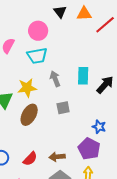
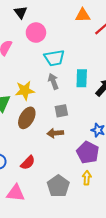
black triangle: (60, 12) -> (21, 12), moved
cyan trapezoid: (37, 56) -> (54, 58), moved
brown arrow: (57, 157) -> (55, 133), moved

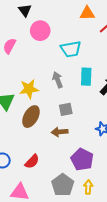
cyan trapezoid: (54, 58) -> (71, 49), moved
purple pentagon: (88, 152) -> (82, 159), moved
yellow arrow: (87, 178) -> (88, 187), moved

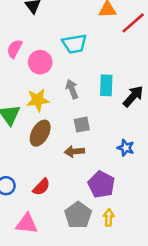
pink circle: (40, 31) -> (40, 62), moved
cyan trapezoid: (71, 49) -> (74, 44), moved

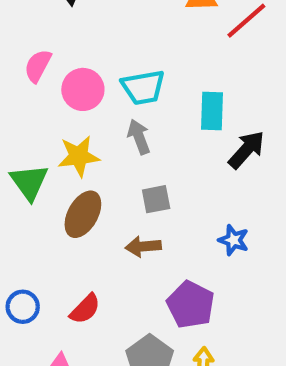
cyan trapezoid: (74, 44) -> (143, 87), moved
cyan rectangle: (106, 85) -> (212, 111), moved

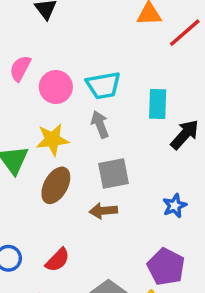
gray square: (156, 199) -> (114, 173), size x1.4
blue star: (234, 240) -> (175, 206), turned 30
purple pentagon: (191, 305) -> (166, 267), moved

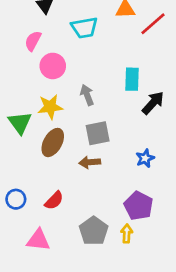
pink semicircle: (20, 68) -> (33, 41), moved
cyan trapezoid: (103, 85) -> (84, 28), moved

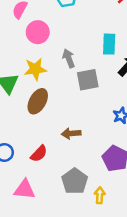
gray square: (98, 133) -> (88, 80), moved
brown arrow: (90, 162) -> (71, 133), moved
yellow arrow: (127, 233) -> (100, 195), moved

